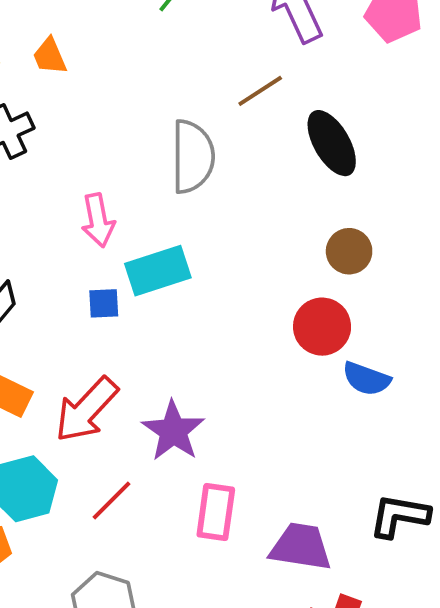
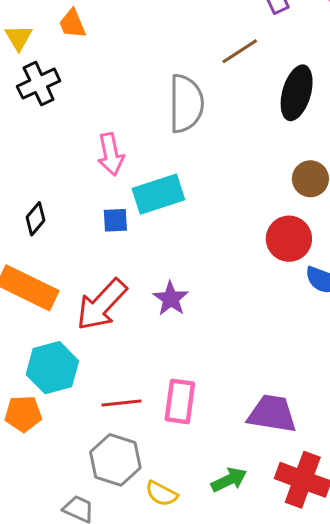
black ellipse: (332, 143) -> (297, 93), turned 46
purple star: (173, 431) -> (171, 299), moved, size x0.7
red line: (111, 500) -> (122, 403), moved, turned 39
pink rectangle: (216, 512) -> (180, 401), moved

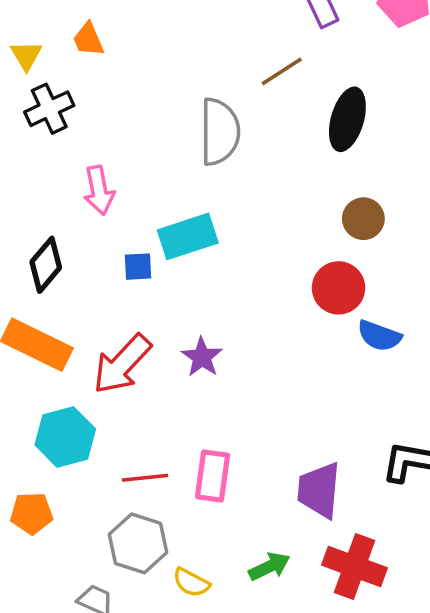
pink arrow: (111, 154) -> (99, 190), moved
black diamond: (36, 219) -> (46, 265), size x1.4
orange pentagon: (23, 414) -> (32, 513), moved
purple trapezoid: (272, 414) -> (319, 490), turned -94

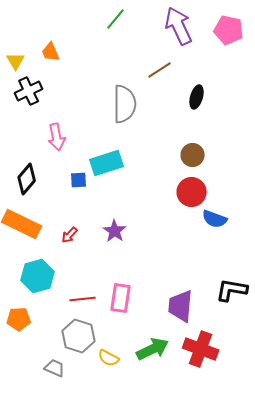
black ellipse: (347, 119) -> (197, 97), size x0.7
brown circle: (363, 219) -> (193, 155), moved
red arrow: (122, 364) -> (70, 235), size x0.5
green arrow: (269, 566) -> (153, 349), size x1.4

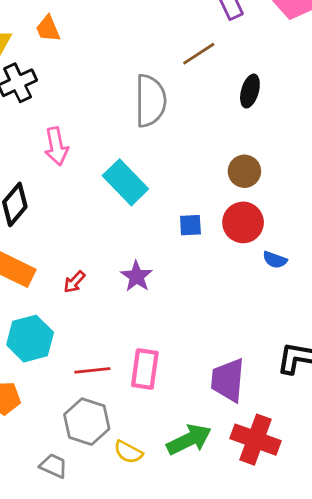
cyan rectangle: (107, 163) -> (125, 182), turned 64
blue square: (79, 180) -> (190, 225), moved
blue semicircle: (215, 219) -> (275, 260), size x0.7

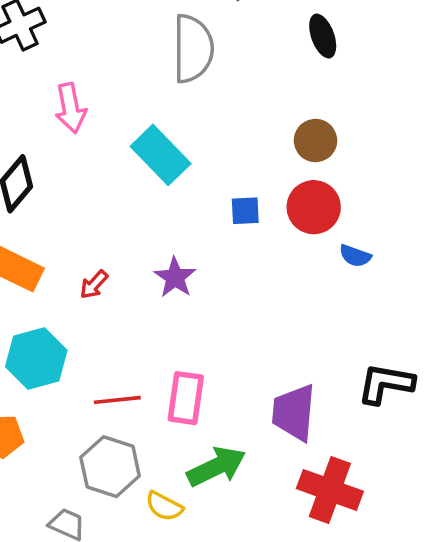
black ellipse: (250, 91) -> (323, 36), turned -36
green arrow: (189, 440) -> (216, 467), moved

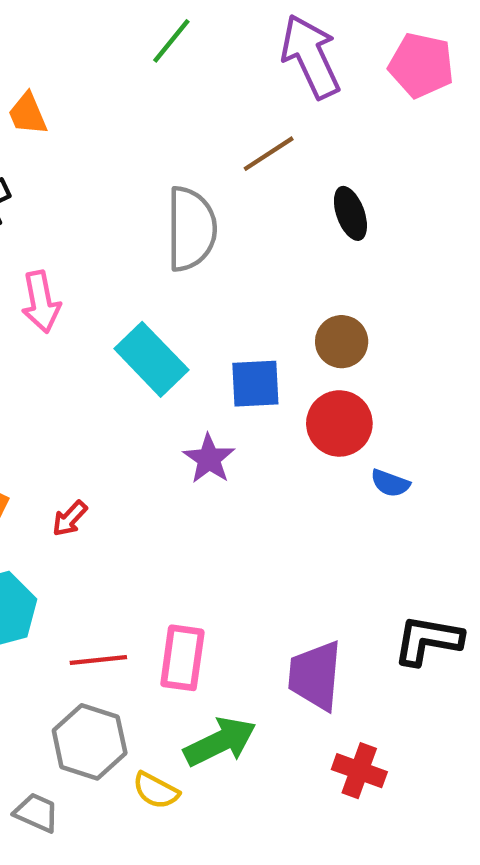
blue square: (245, 211) -> (255, 384), moved, size x1.4
purple star: (175, 277) -> (209, 459), moved
red cross: (330, 490) -> (359, 771), size x0.7

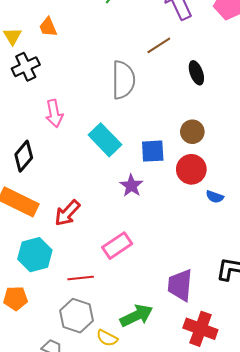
red arrow: (70, 519) -> (67, 213), size x1.6
pink rectangle: (182, 658) -> (117, 246), moved, turned 48
red cross: (359, 771) -> (200, 329), size x1.4

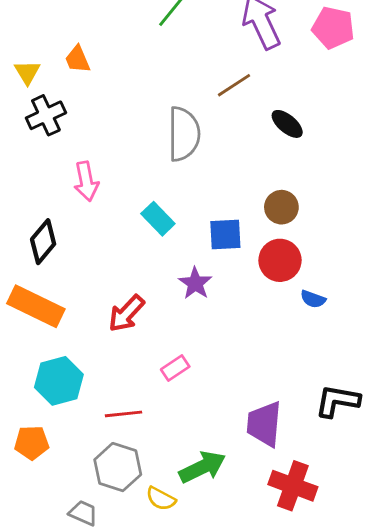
black ellipse: (196, 73) -> (287, 124), turned -30
cyan rectangle: (105, 140) -> (158, 219), size x0.7
red arrow: (67, 213) -> (126, 313), moved
pink rectangle: (117, 246) -> (175, 368), size x0.7

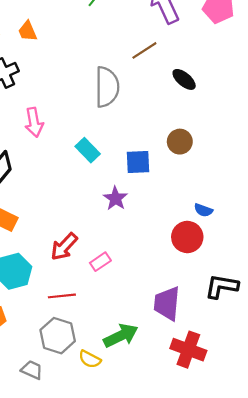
red circle: (280, 260) -> (187, 237), moved
red arrow: (126, 313) -> (64, 247), moved

